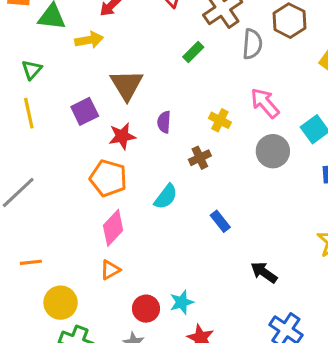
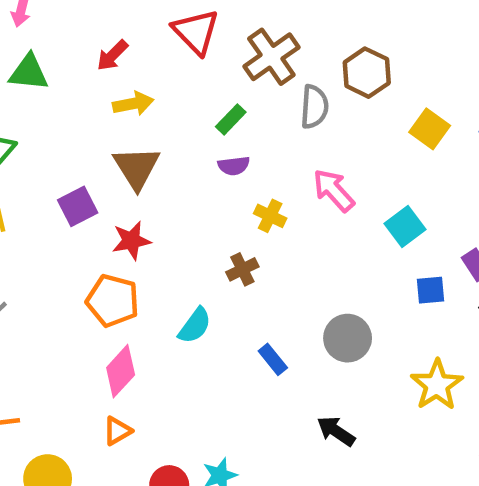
yellow arrow: (89, 40) -> (133, 104), moved
purple semicircle: (164, 122) -> (234, 166), moved, turned -100
gray circle: (273, 151) -> (348, 338), moved

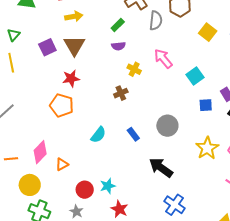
purple square: (78, 206) -> (47, 47), moved
cyan semicircle: (195, 326) -> (98, 135), moved
pink diamond: (121, 371) -> (40, 152), moved
black arrow: (336, 431) -> (161, 168), size x1.4

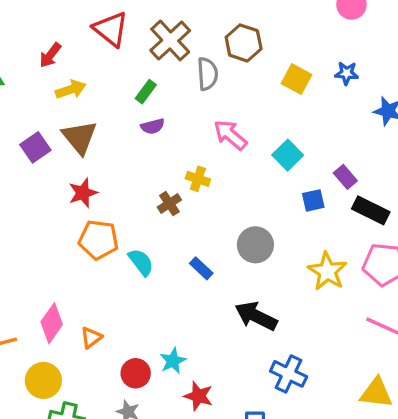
yellow cross: (134, 69) -> (198, 179), moved
orange pentagon: (62, 105) -> (98, 240), moved
cyan semicircle: (98, 135) -> (141, 262), moved, turned -66

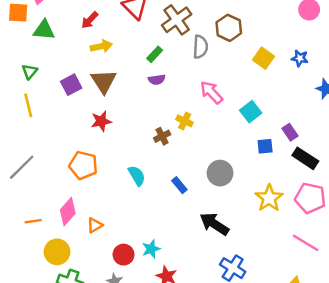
orange pentagon: (98, 240) -> (83, 165), moved

